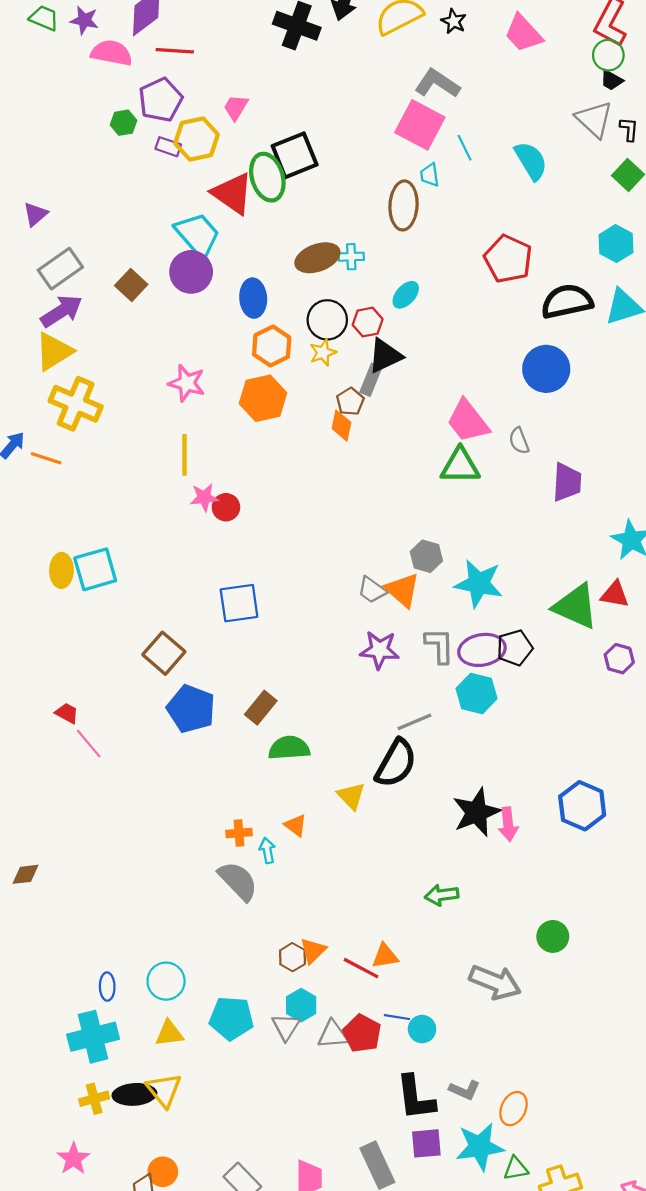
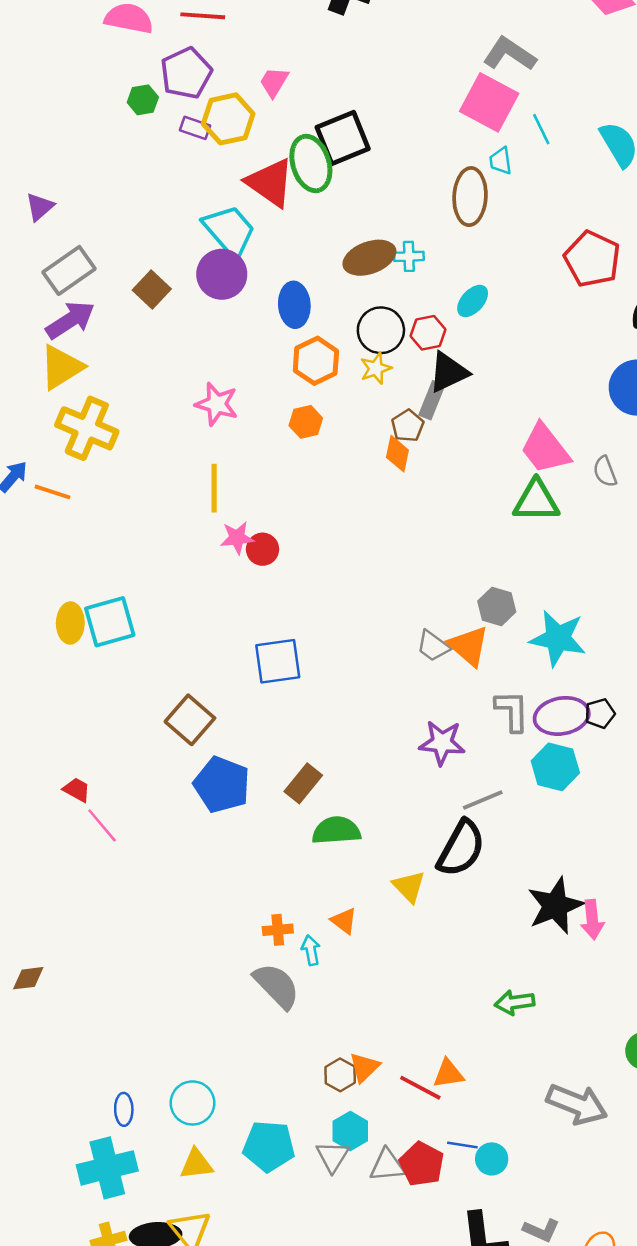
orange hexagon: (263, 398) -> (306, 422), size x0.6
black pentagon: (515, 648) -> (600, 713), size x0.7
purple star: (380, 650) -> (442, 743), moved

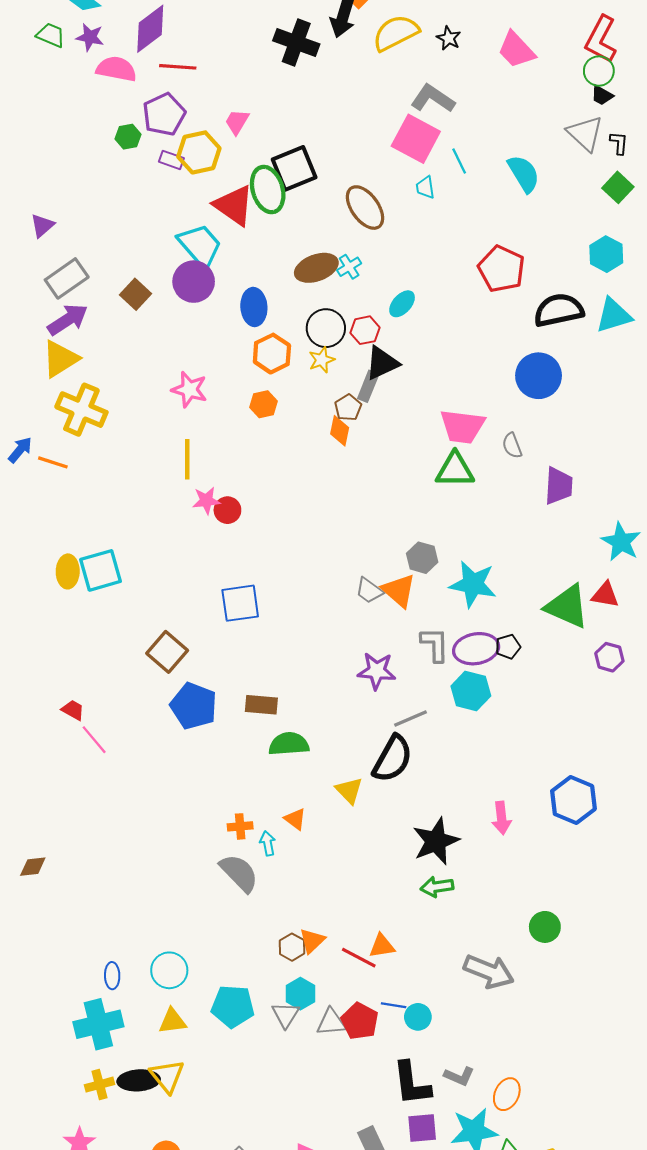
brown ellipse: (470, 197) -> (365, 208), moved, turned -39
cyan cross: (409, 256) -> (349, 267), turned -30
pink trapezoid: (545, 449) -> (462, 427), turned -45
brown rectangle: (303, 783) -> (261, 705), turned 56
black star: (555, 906) -> (436, 841), moved

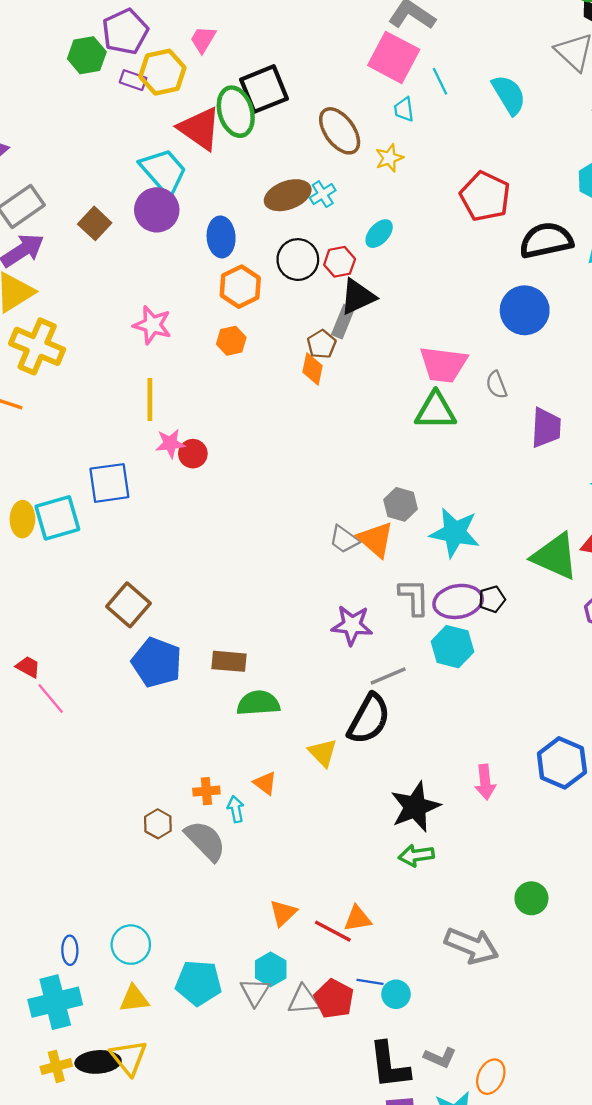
green hexagon: (128, 137) -> (87, 55), size x1.4
yellow star: (322, 360) -> (389, 158), moved
blue square: (240, 603) -> (109, 483), moved
brown hexagon: (292, 947) -> (158, 824), moved

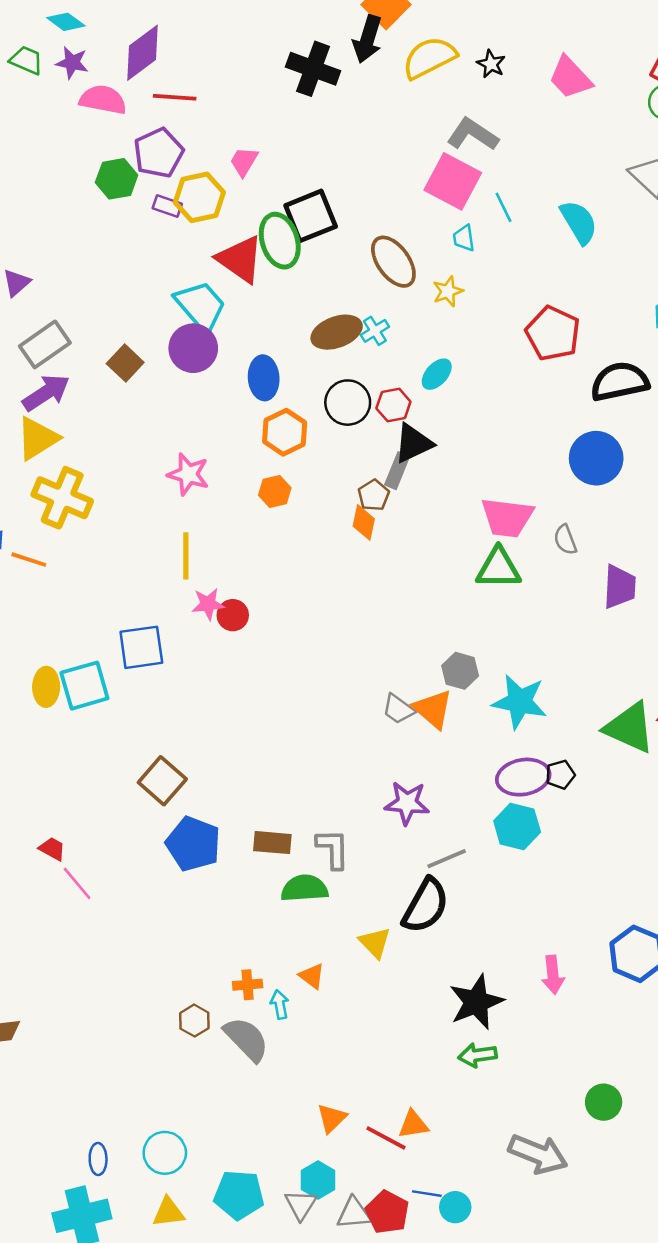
gray L-shape: (414, 597) -> (333, 849), moved

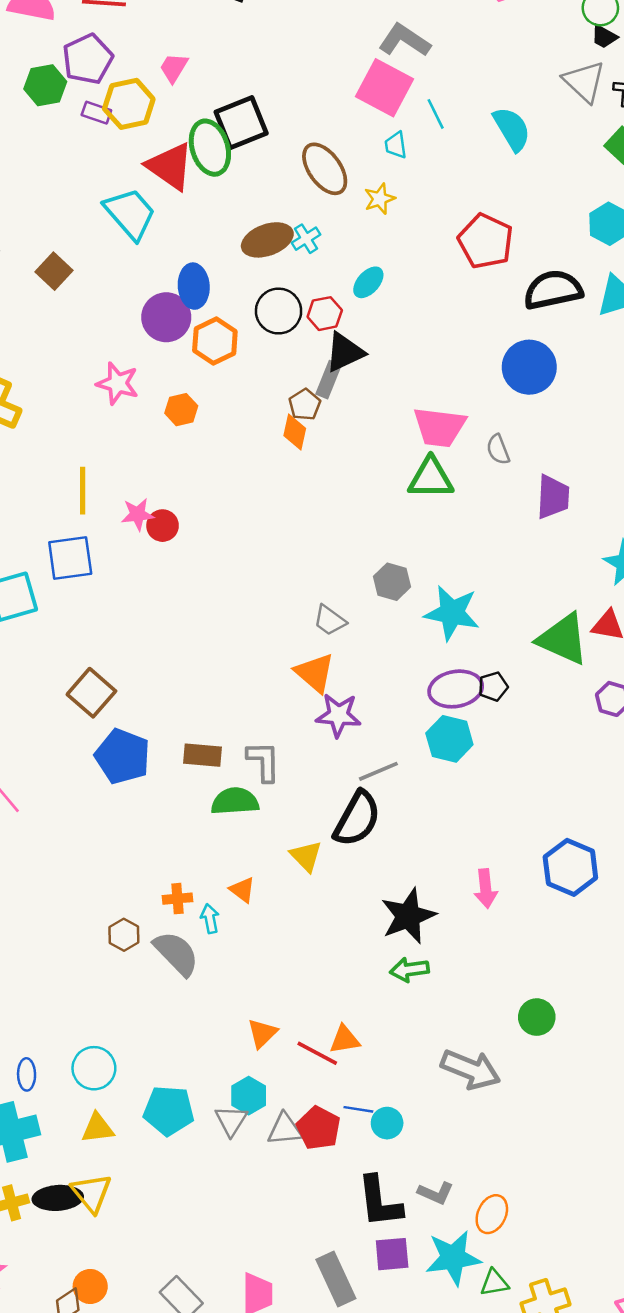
purple circle: (193, 348) -> (166, 317), moved
orange hexagon: (275, 492) -> (181, 410), moved
yellow line: (186, 556) -> (83, 491), moved
orange triangle: (433, 709) -> (315, 673), moved

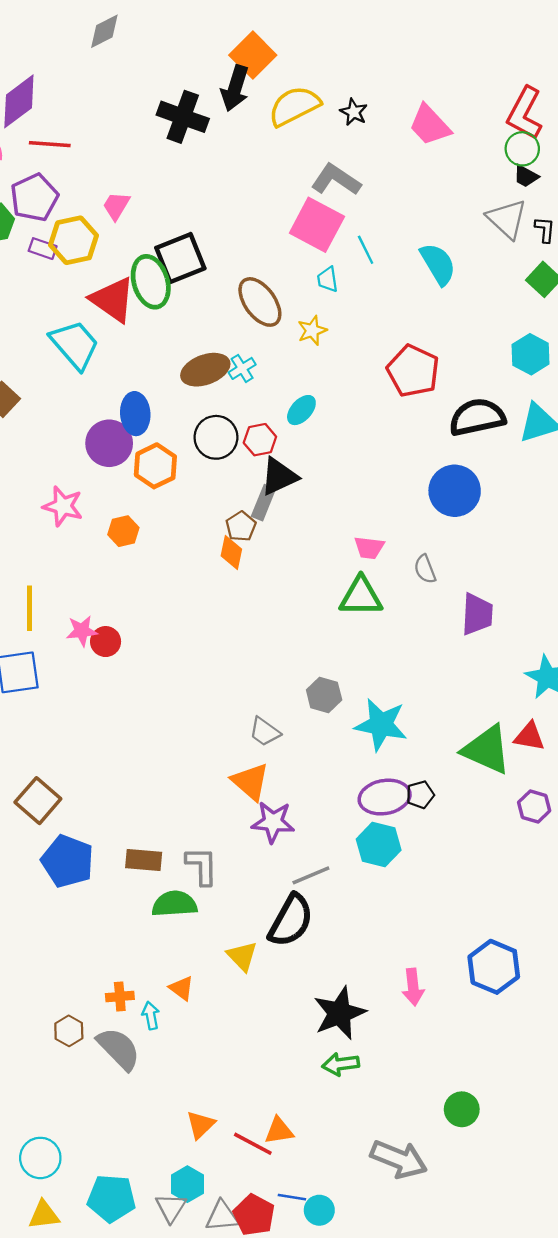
pink trapezoid: (439, 427) -> (369, 548), size x0.6

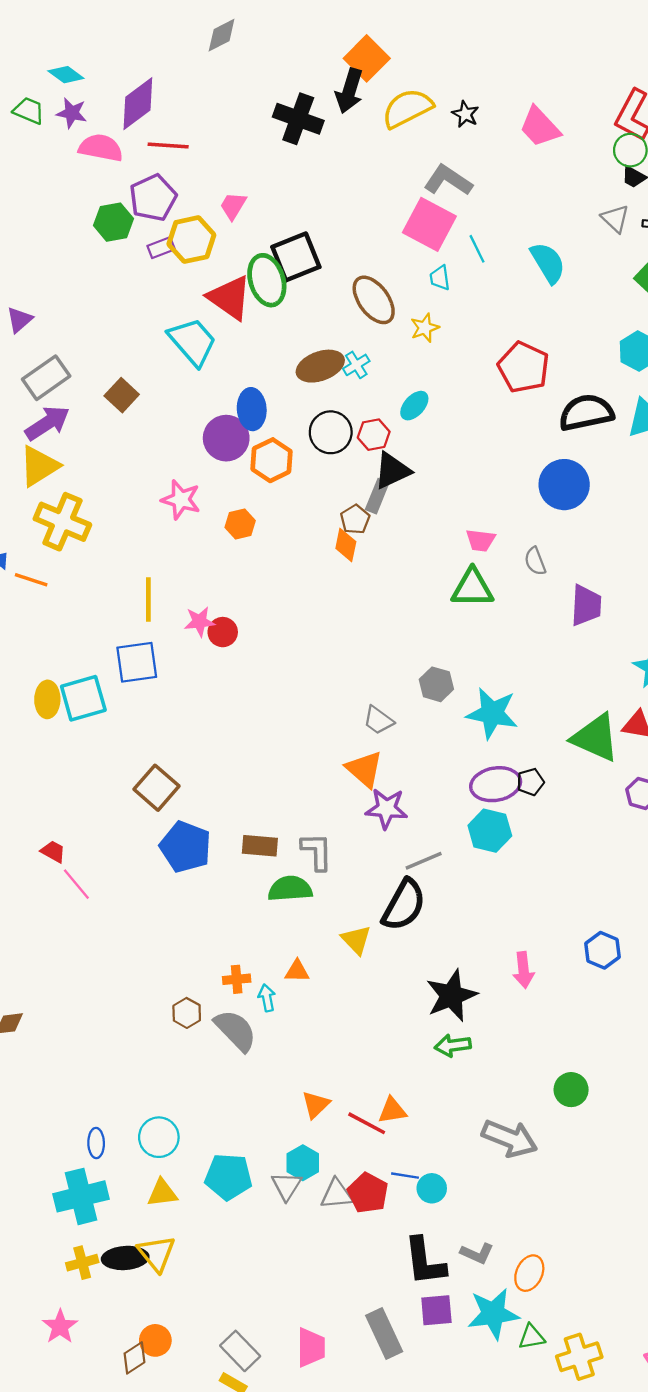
gray triangle: (507, 219) -> (615, 219), size x0.7
purple rectangle: (43, 249) -> (161, 248), turned -40
blue hexagon: (494, 967) -> (602, 950), size x0.7
orange triangle: (182, 988) -> (297, 971), turned -36

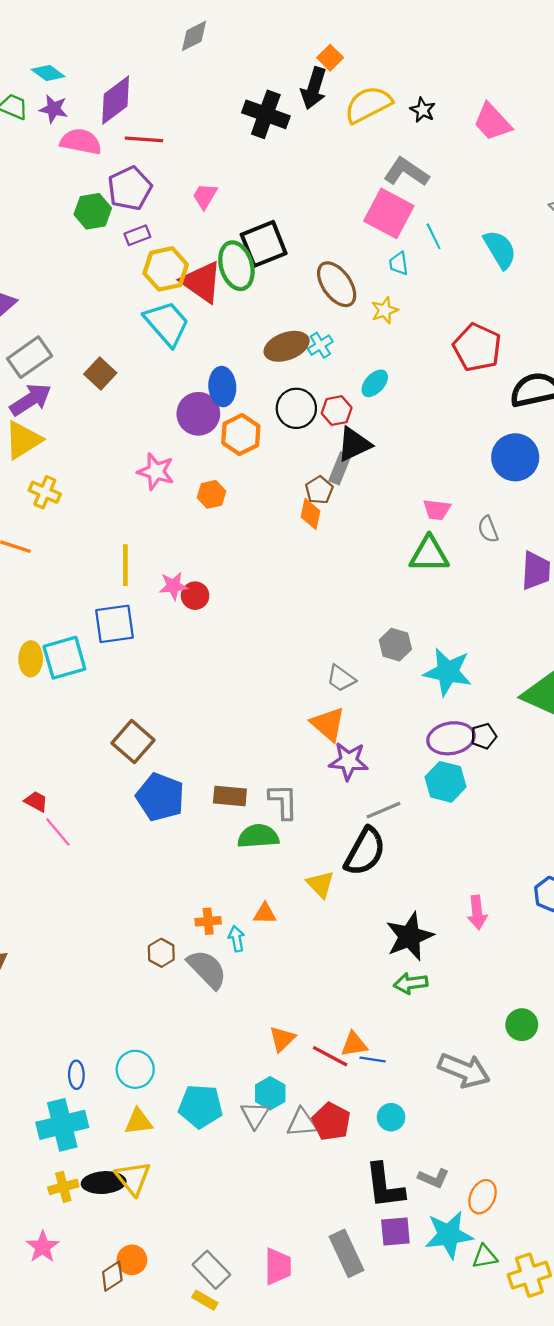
orange square: (367, 58) -> (330, 58), size x0.6
yellow hexagon: (191, 240) -> (166, 269), moved
yellow cross: (62, 522) -> (45, 492), size x0.6
blue line: (405, 1176) -> (373, 1060), moved

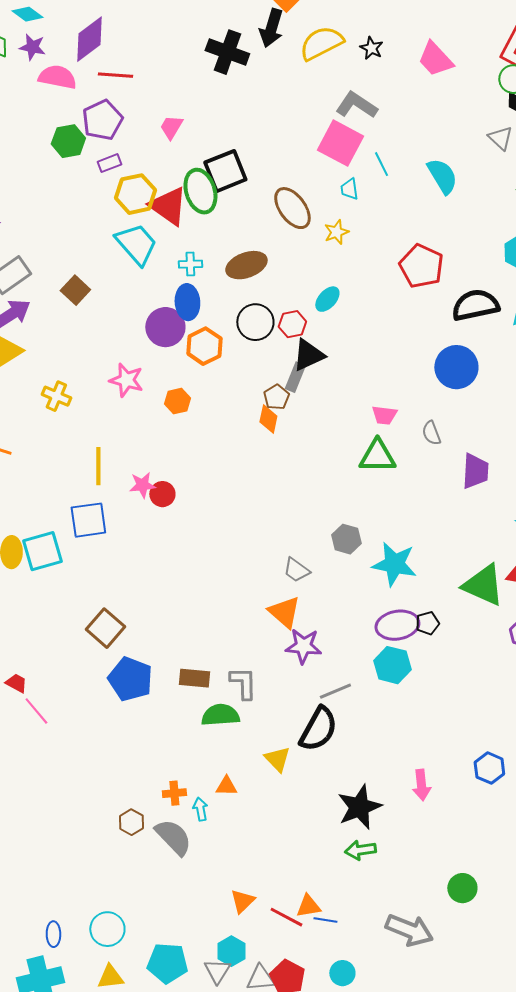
cyan cross: (320, 345) -> (190, 264), moved, turned 30
yellow cross: (45, 492) -> (56, 396), moved

